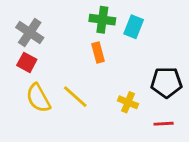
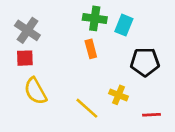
red square: (27, 62) -> (25, 58), turned -30
black pentagon: (166, 82) -> (145, 62), moved
yellow line: (75, 97) -> (87, 108), moved

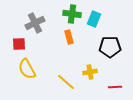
gray cross: (27, 30) -> (35, 23), moved, turned 30
yellow cross: (119, 95) -> (90, 72), turned -32

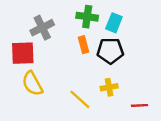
red square: (19, 44) -> (23, 53), size x1.5
black pentagon: (110, 47) -> (110, 51), moved

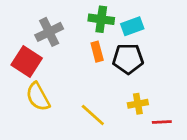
cyan rectangle: (114, 23) -> (132, 26), turned 48
red square: (23, 53) -> (27, 62), turned 35
yellow cross: (109, 87) -> (138, 104), moved

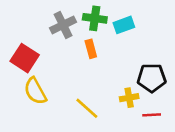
gray cross: (49, 32) -> (63, 25), moved
black pentagon: (128, 59) -> (152, 78), moved

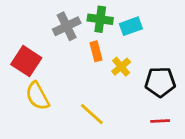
yellow cross: (129, 98) -> (121, 67), moved, turned -30

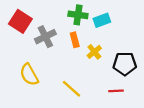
gray cross: (67, 26) -> (45, 37), moved
red square: (26, 61) -> (20, 21), moved
red line: (160, 121) -> (116, 91), moved

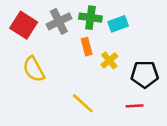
gray cross: (45, 37) -> (59, 21), moved
yellow semicircle: (29, 75) -> (34, 69), moved

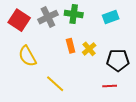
cyan rectangle: (118, 24) -> (111, 17), moved
orange rectangle: (87, 47) -> (71, 46), moved
yellow line: (83, 103) -> (55, 84), moved

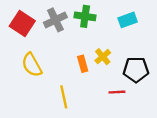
orange rectangle: (71, 46) -> (83, 64), moved
yellow line: (55, 84) -> (64, 97), turned 36
red line: (110, 86) -> (117, 92), moved

